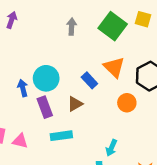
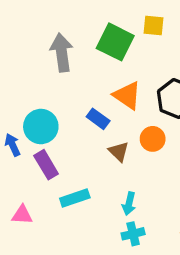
gray arrow: (72, 27) -> (62, 52), size x1.6
brown triangle: (75, 104) -> (119, 152), moved, turned -35
cyan arrow: (111, 148) -> (129, 204), moved

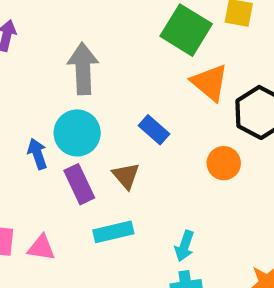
gray arrow: (62, 52) -> (83, 69), moved
orange triangle: (127, 95) -> (210, 83), moved
brown triangle: (119, 152) -> (126, 176), moved

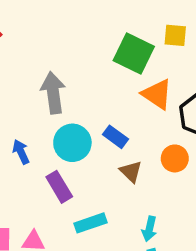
cyan circle: (77, 133) -> (72, 143), moved
blue arrow: (37, 154) -> (21, 152), moved
brown triangle: (126, 176) -> (131, 172), moved

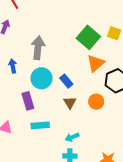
orange triangle: (157, 94) -> (96, 63), turned 30
blue arrow: (21, 152) -> (13, 66), moved
cyan arrow: (149, 229) -> (72, 137), turned 40

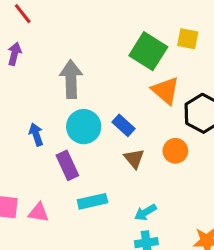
orange triangle: (96, 63) -> (166, 91), turned -30
blue arrow: (13, 66) -> (36, 134), moved

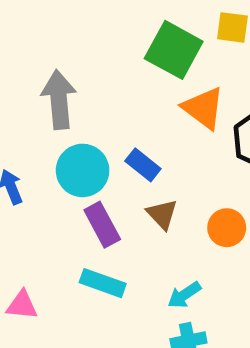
orange circle: (175, 151) -> (227, 228), moved
purple rectangle: (67, 165) -> (102, 225), moved
cyan rectangle: (92, 201) -> (103, 283), turned 36

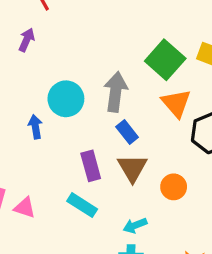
gray arrow: (59, 100) -> (116, 92), moved
cyan circle: (83, 170) -> (66, 99), moved
brown triangle: (162, 214) -> (132, 168), size x1.4

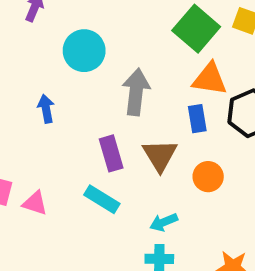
gray arrow: (116, 92) -> (136, 92), moved
cyan circle: (66, 99) -> (84, 51), moved
orange triangle: (176, 103) -> (210, 79), turned -40
blue rectangle: (127, 132) -> (197, 119), moved, turned 30

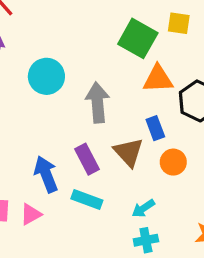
blue arrow: (46, 109) -> (46, 174), moved, size x1.5
blue rectangle: (197, 119) -> (155, 128), moved
pink triangle: (35, 203) -> (31, 214), turned -35

